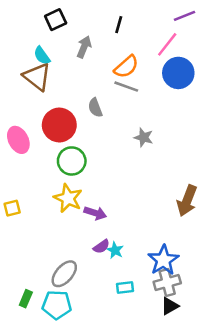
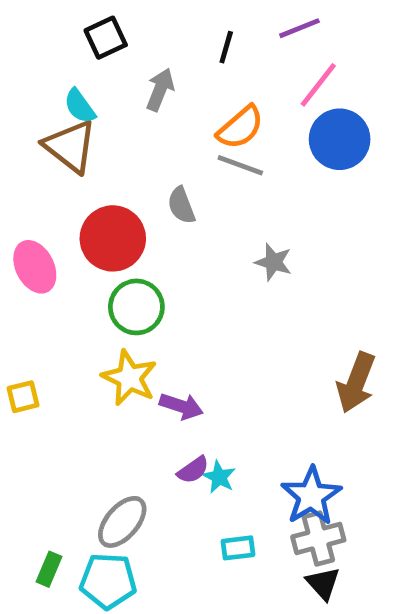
purple line: (185, 16) -> (299, 28), moved
black triangle: (170, 306) -> (323, 583), turned -42

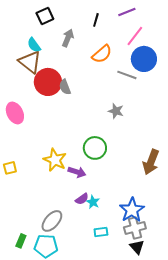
gray line: (240, 165) -> (127, 75), moved
gray semicircle: (181, 205) -> (65, 87), moved
red circle: (113, 238) -> (48, 82), moved
green circle: (136, 307) -> (95, 148), moved

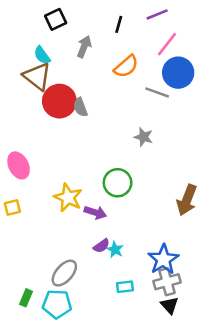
pink ellipse: (15, 113) -> (19, 165), moved

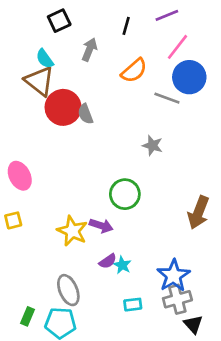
yellow star: (68, 198) -> (72, 231), moved
gray ellipse: (64, 273) -> (68, 290), turned -64
black triangle: (169, 305) -> (193, 324), moved

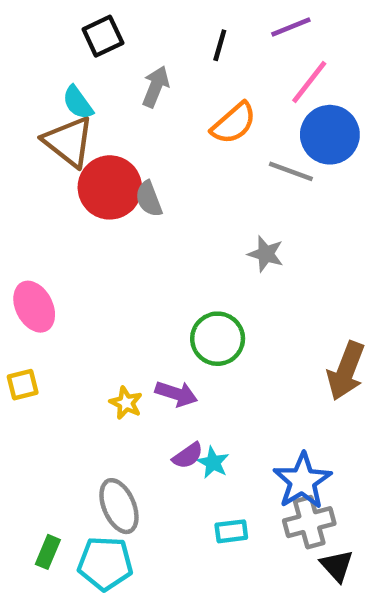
yellow star: (72, 231) -> (126, 403), size x0.6

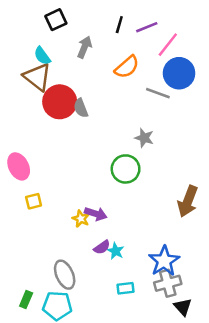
purple line: (291, 27) -> (147, 27), moved
green circle: (218, 339) -> (126, 169), moved
yellow square: (23, 385) -> (34, 201), moved
yellow star: (126, 403) -> (81, 219), moved

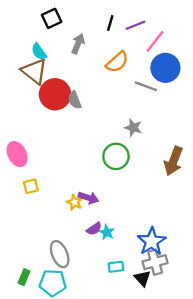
brown arrow: (188, 201) -> (173, 161), moved
black triangle: (183, 307) -> (142, 278), moved

